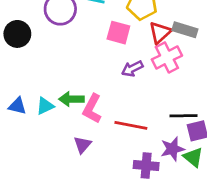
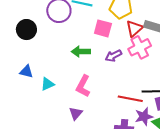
green arrow: (71, 99) -> (81, 52), moved
blue triangle: (17, 106) -> (26, 71), moved
red line: (131, 125) -> (130, 99), moved

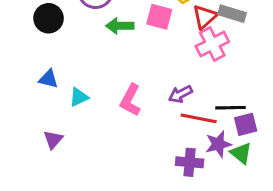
green arrow: (81, 52) -> (120, 26), moved
purple arrow: (113, 56) -> (180, 94), moved
purple triangle: (76, 113) -> (53, 140), moved

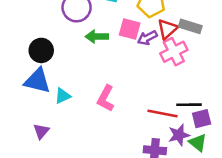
black circle: (49, 18) -> (41, 50), moved
blue triangle: (49, 79) -> (37, 81), size x1.6
purple arrow: (180, 94) -> (147, 38), moved

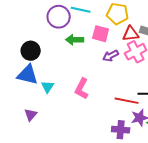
red triangle: (167, 29) -> (131, 34), turned 36
purple arrow: (147, 38) -> (111, 56), moved
cyan triangle: (63, 96) -> (48, 87), turned -32

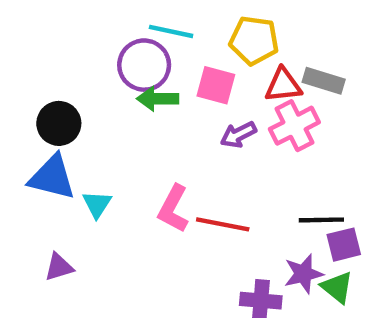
purple circle: (59, 17) -> (144, 65), moved
red line: (127, 101) -> (223, 224), moved
purple triangle: (31, 115) -> (59, 267), turned 32

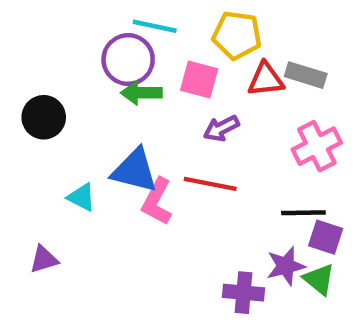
pink cross: (294, 126) -> (317, 146), moved
blue triangle: (52, 177) -> (135, 171), moved
cyan triangle: (97, 204) -> (81, 197), turned -36
red line: (223, 224) -> (210, 184), moved
purple square: (344, 245) -> (326, 237), turned 32

